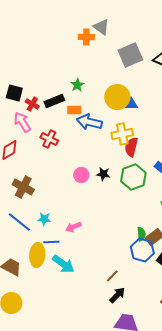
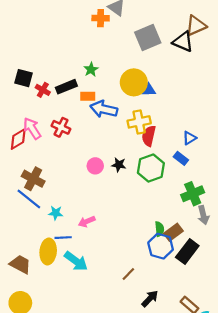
pink arrow: (22, 122) -> (32, 128), moved
blue line: (19, 222) -> (29, 199), moved
black arrow: (117, 295) -> (150, 299), moved

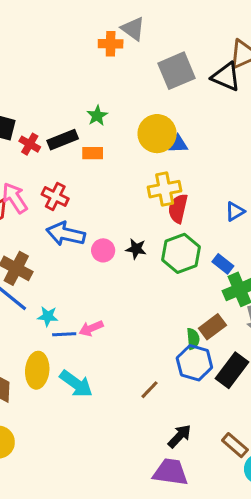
blue arrow: (104, 109) -> (66, 234), moved
blue rectangle: (181, 158) -> (223, 264), moved
brown rectangle: (173, 232) -> (212, 327), moved
blue line: (63, 238) -> (64, 334), moved
brown line: (128, 274) -> (150, 390), moved

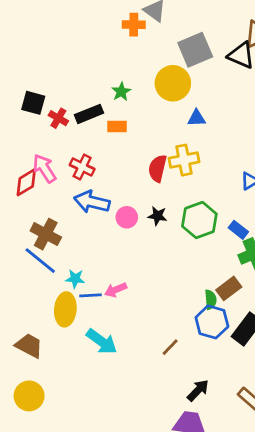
yellow circle: (157, 134) -> (173, 83), moved
red semicircle: (178, 208) -> (157, 168), moved
yellow ellipse: (37, 370) -> (65, 309), moved

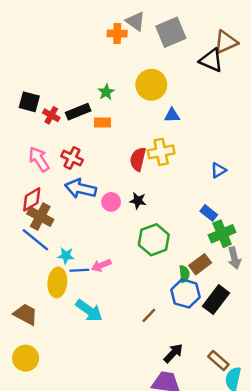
gray square: (195, 50) -> (171, 32), moved
red diamond: (26, 182) -> (32, 199), moved
green hexagon: (199, 220) -> (154, 240), moved

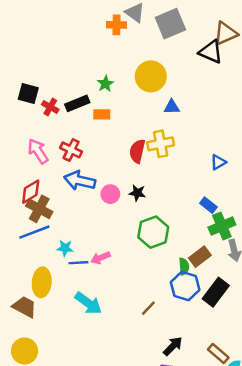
blue line: (35, 240) -> (34, 232), turned -60
yellow ellipse: (57, 282) -> (42, 282), moved

